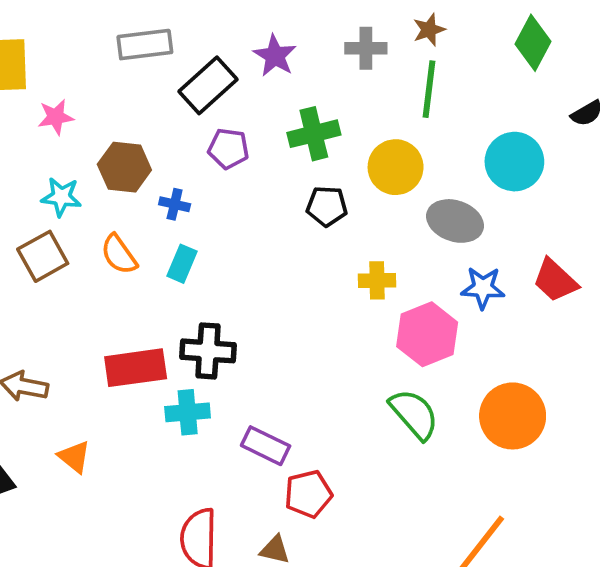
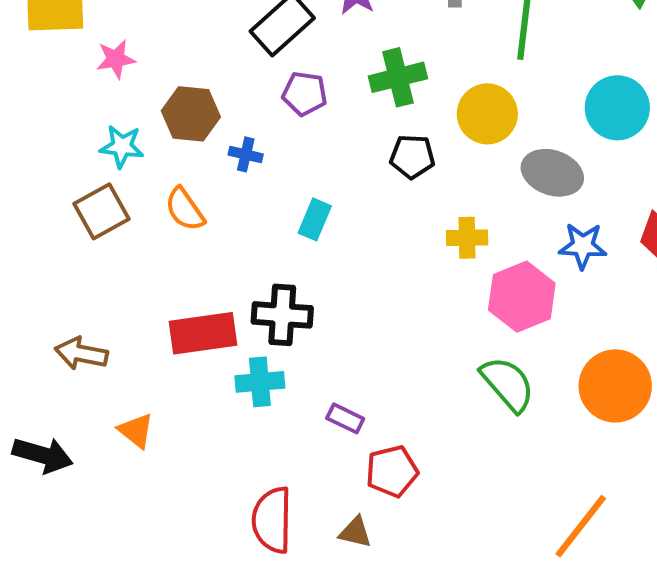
cyan rectangle: (182, 264) -> (315, 219), moved
purple rectangle: (266, 446) -> (345, 418), size x0.7

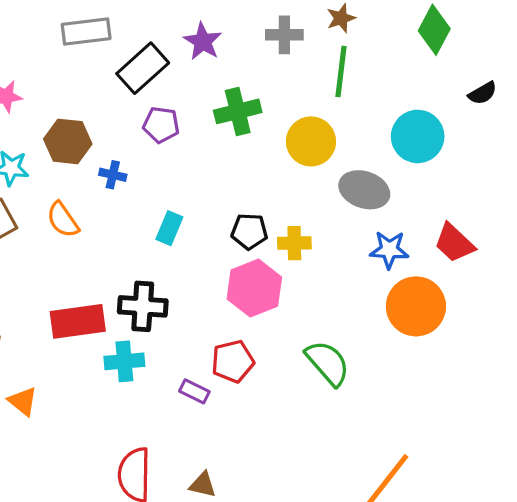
black pentagon: (412, 157) -> (249, 231), moved
pink hexagon: (522, 297) -> (254, 288), moved
orange circle: (615, 386) -> (416, 306), moved
red pentagon: (392, 471) -> (233, 361), moved

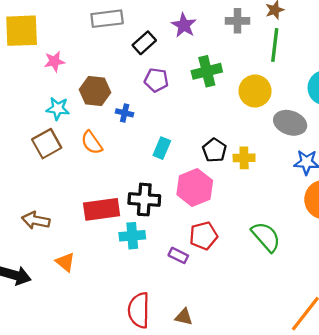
black rectangle: (143, 68) -> (144, 43), size x0.7
black pentagon: (249, 231) -> (214, 150), turned 30
pink hexagon: (254, 288) -> (195, 187), moved

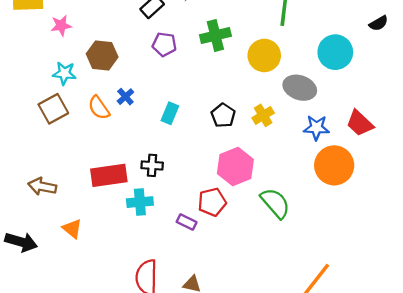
blue cross: (125, 113) -> (125, 97), moved, turned 35
yellow cross: (244, 158) -> (263, 115), moved, turned -30
pink hexagon: (195, 187) -> (235, 166), moved
black cross: (144, 200) -> (152, 165), size x0.7

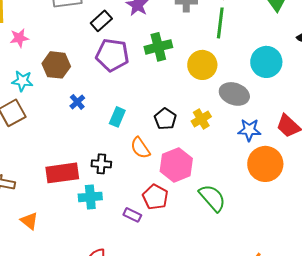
purple pentagon: (164, 44) -> (112, 55), size x1.5
orange semicircle: (99, 108) -> (140, 148), moved
red pentagon: (212, 202) -> (155, 197), turned -30

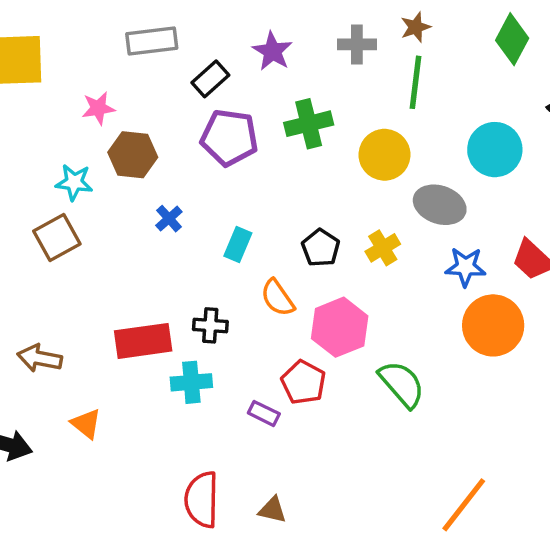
pink star: (19, 38) -> (98, 108), moved

